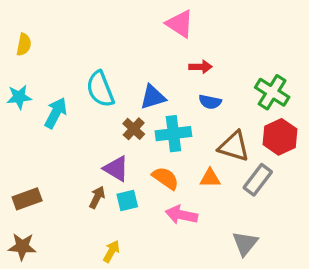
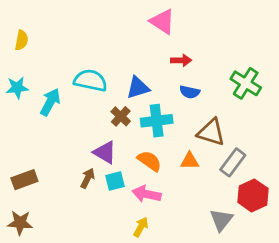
cyan semicircle: (100, 89) -> (90, 80), turned 124
red hexagon: (280, 137) -> (253, 195), moved
pink arrow: (181, 215) -> (147, 194), moved
yellow arrow: (111, 251) -> (141, 227), moved

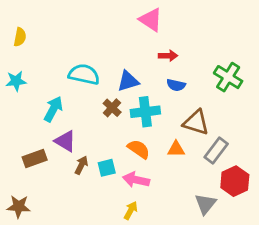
cyan arrow: (50, 102) -> (53, 109), moved
purple triangle: (105, 152) -> (65, 141), moved
brown rectangle: (24, 180) -> (35, 158), moved

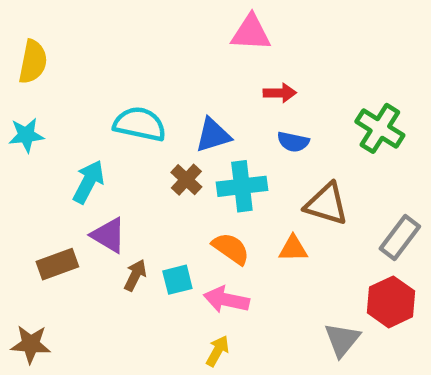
pink triangle: (151, 20) -> (251, 33), turned -30
yellow semicircle: (20, 37) -> (33, 62), size x1.4
gray rectangle: (216, 150) -> (400, 237), moved

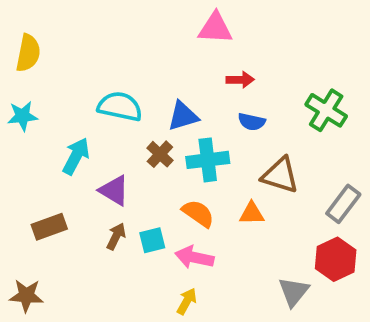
purple triangle: (109, 235) -> (114, 191), moved

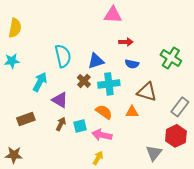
cyan semicircle: (120, 106) -> (63, 56), turned 65

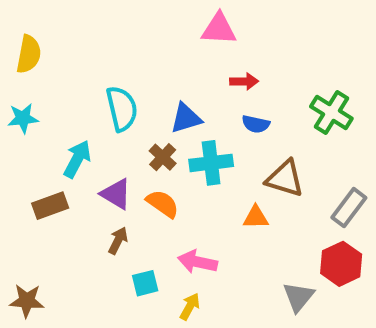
orange semicircle: (104, 112) -> (163, 204), moved
brown rectangle: (26, 119) -> (50, 206), moved
cyan square: (80, 126) -> (145, 283), moved

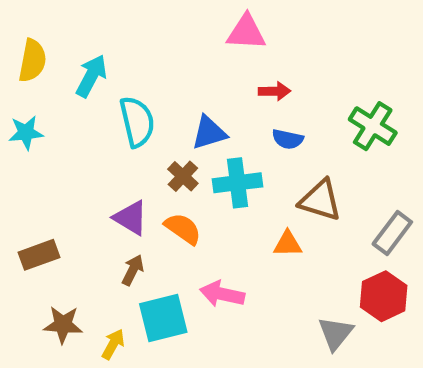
cyan arrow: (77, 159) -> (91, 76), moved
brown rectangle: (50, 206) -> (39, 255), moved
cyan square: (145, 283) -> (163, 318), size x1.6
brown star: (27, 301) -> (63, 325), moved
yellow arrow: (190, 307) -> (113, 344), moved

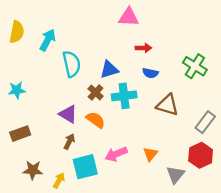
cyan star: (26, 133) -> (17, 90), moved
orange triangle: (288, 244) -> (150, 154), moved, turned -49
pink arrow: (222, 294) -> (116, 154), turned -35

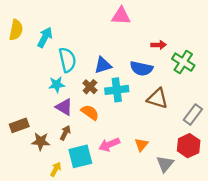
red arrow: (143, 48) -> (159, 45), moved
blue semicircle: (150, 73) -> (141, 68), size x1.5
cyan star: (17, 90) -> (57, 85), moved
brown star: (33, 170) -> (41, 141), moved

